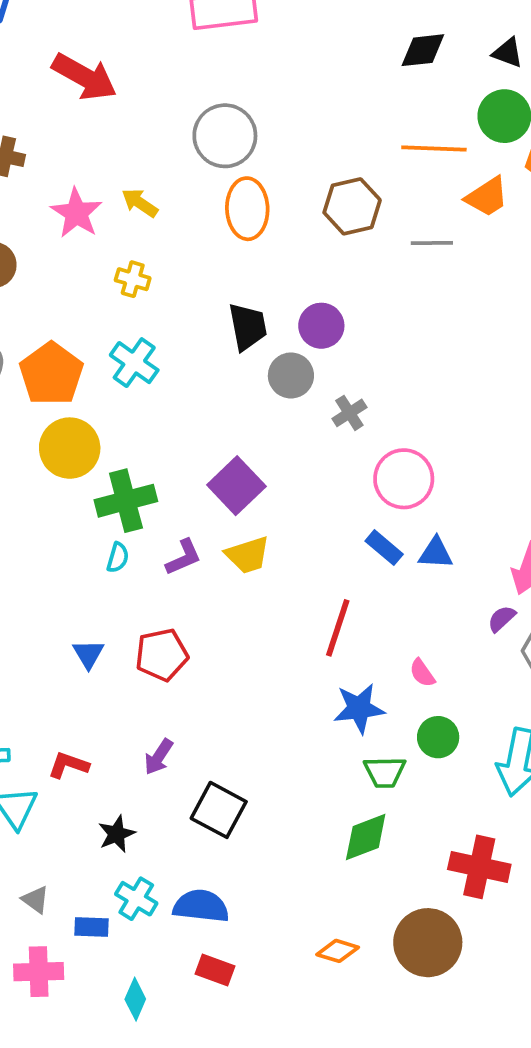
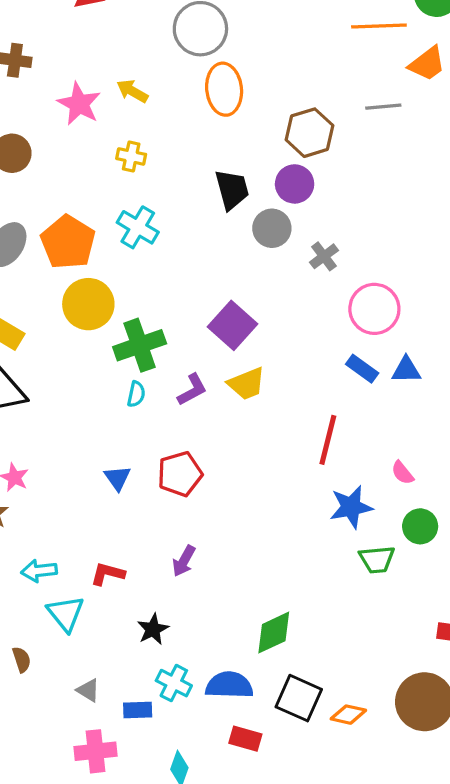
brown hexagon: (352, 206) -> (309, 133), moved
black square: (219, 810) -> (299, 698), moved
green diamond: (366, 837) -> (274, 633), moved

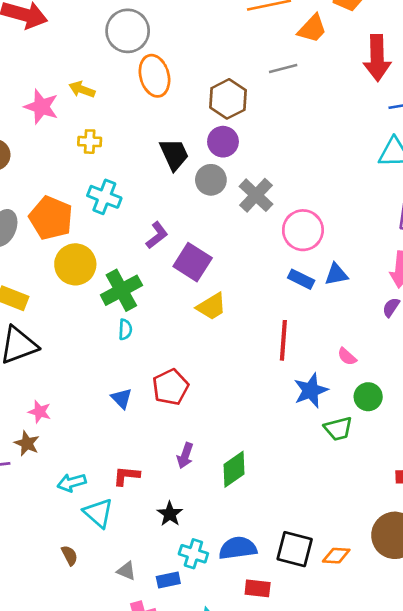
gray cross: (324, 256) -> (256, 195), size x1.5
purple L-shape: (192, 390) -> (157, 235), moved
green diamond: (274, 633) -> (234, 469), moved

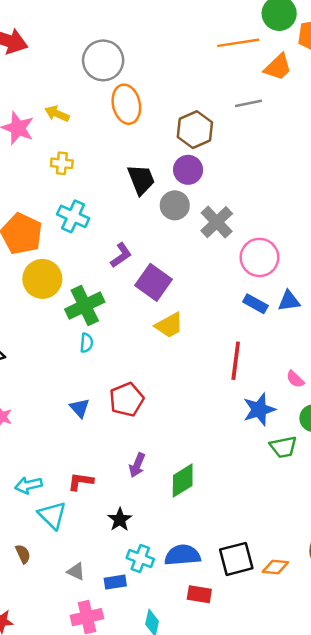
black square: (295, 549) -> (236, 559), turned -32

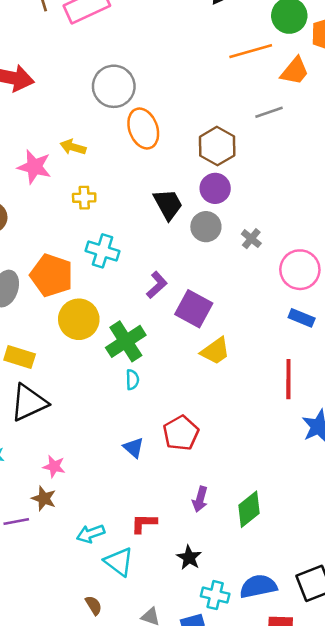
gray cross: (217, 222) -> (251, 239), size x0.6

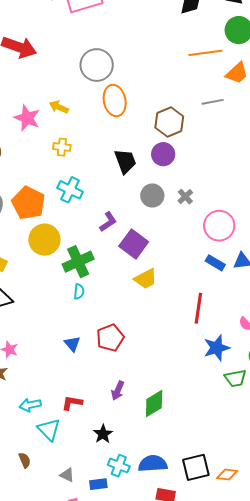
gray circle: (206, 227) -> (152, 196), moved

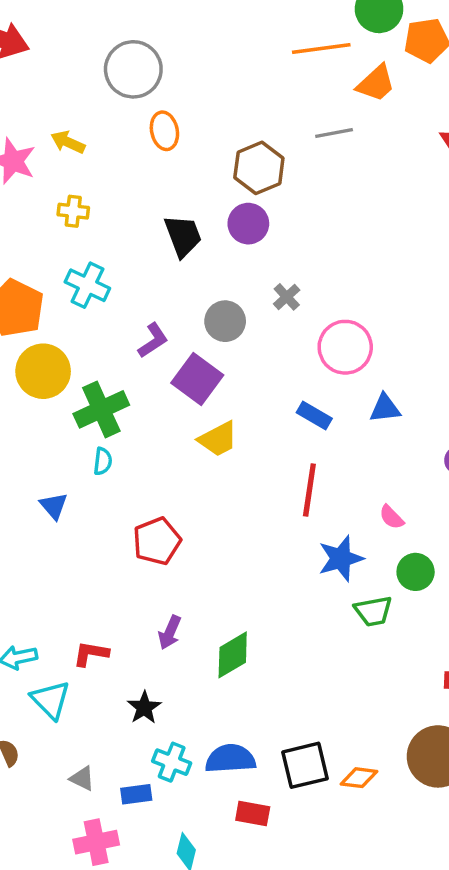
orange ellipse: (115, 101) -> (164, 131), size x0.7
gray circle: (152, 196) -> (225, 321), moved
blue rectangle: (215, 263) -> (314, 416), moved
blue triangle: (72, 344) -> (54, 506), moved

